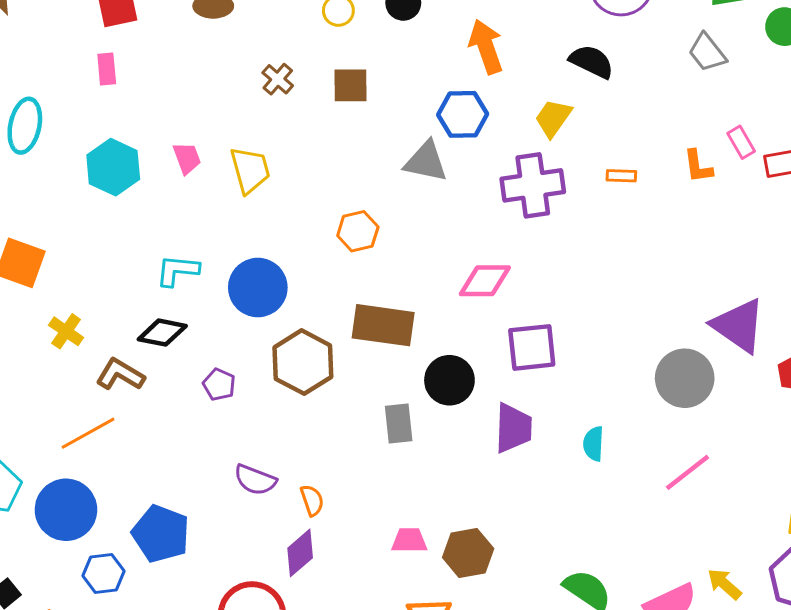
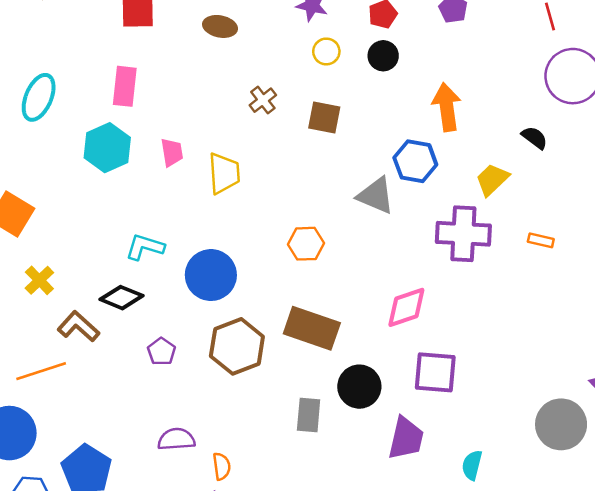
black semicircle: (592, 62) -> (535, 138), size x0.7
pink rectangle: (107, 69) -> (125, 86), moved, size x1.4
pink diamond: (485, 281) -> (406, 307), turned -30
purple semicircle: (255, 480) -> (176, 439), turned 144

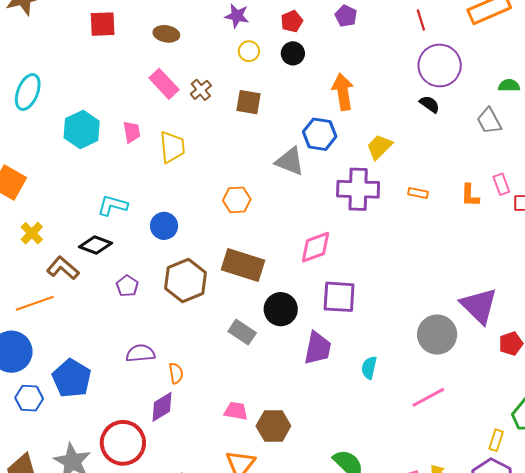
pink rectangle: (125, 86) -> (164, 84), moved, turned -48
black semicircle: (535, 138) -> (430, 104), moved
blue circle: (211, 275) -> (164, 226), size x0.7
gray rectangle: (309, 415) -> (242, 332), turned -60

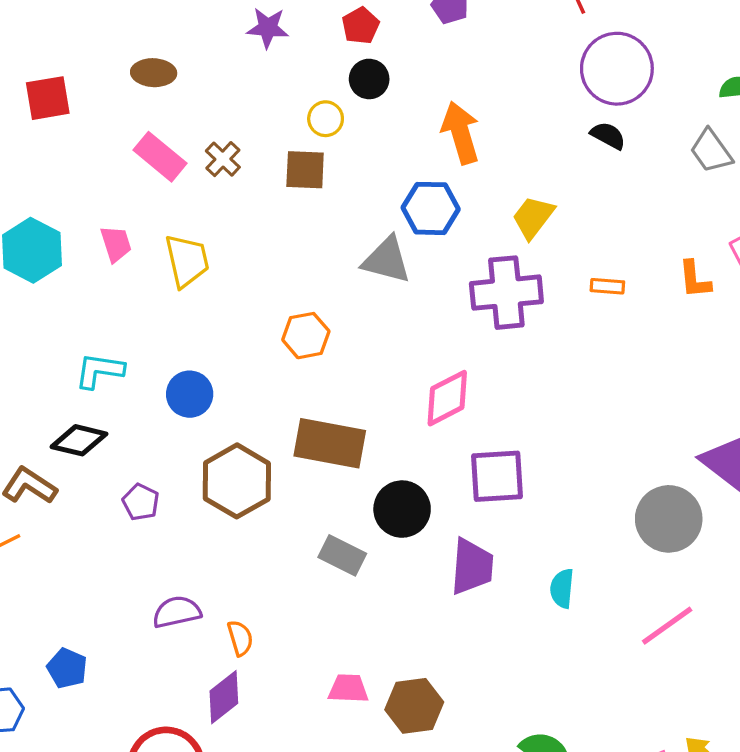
red square: (103, 24) -> (48, 98), moved
yellow circle: (249, 51) -> (326, 119), moved
blue pentagon: (72, 378) -> (67, 668), size x0.6

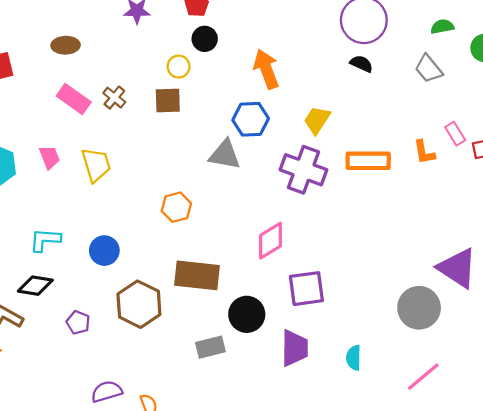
orange rectangle: (607, 286) -> (368, 161), size x2.0
purple cross: (506, 293) -> (304, 170), turned 30
gray rectangle: (342, 555) -> (210, 347), turned -36

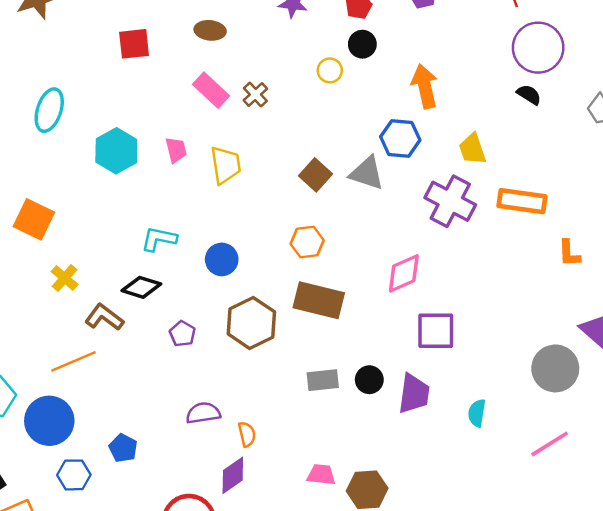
brown square: (168, 100) -> (316, 175), moved, turned 36
yellow trapezoid: (317, 120) -> (472, 149), turned -60
orange L-shape: (424, 152) -> (569, 253), moved
orange hexagon: (176, 207) -> (307, 242), moved
black circle: (247, 314) -> (369, 380), moved, size x0.7

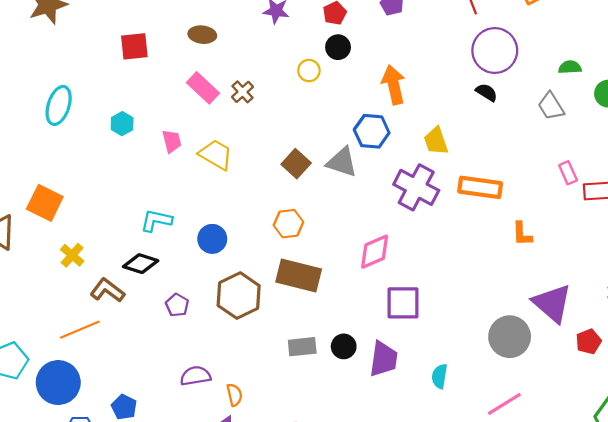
cyan hexagon: (116, 151) -> (122, 124), moved, size x0.6
yellow trapezoid: (226, 165) -> (216, 155), turned -51

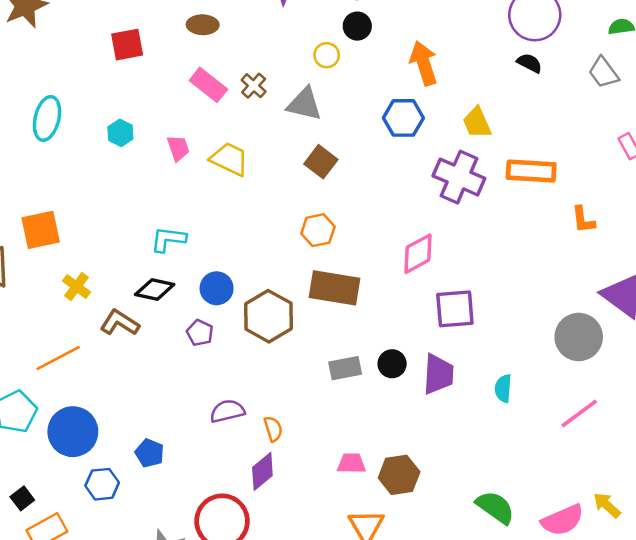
gray triangle: (342, 162) -> (304, 104), moved
orange square: (45, 203) -> (41, 230), turned -33
blue circle: (212, 239) -> (217, 288), moved
orange line: (80, 330) -> (58, 358), moved

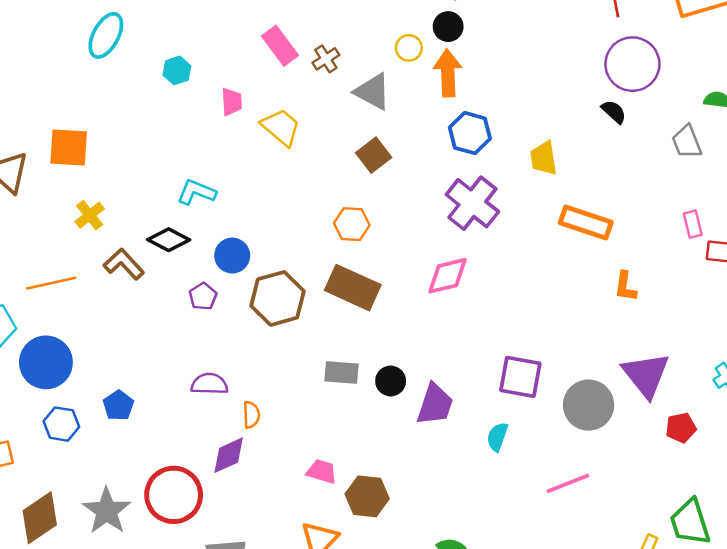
orange arrow: (424, 63) -> (448, 73), moved
purple cross: (459, 177) -> (472, 203), moved
purple square: (455, 309) -> (520, 377), moved

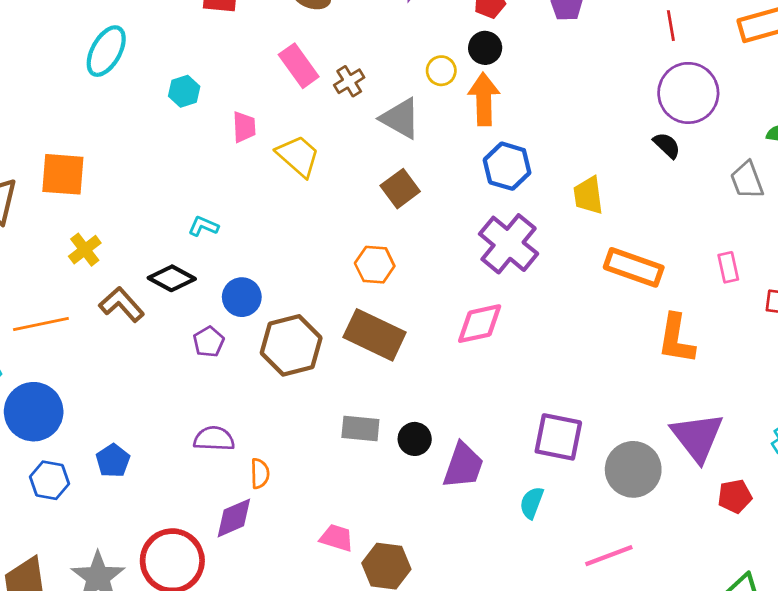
cyan L-shape: (196, 192) -> (203, 226), size x0.7
pink rectangle: (693, 224) -> (728, 267), moved
orange L-shape: (625, 287) -> (676, 339), size x1.5

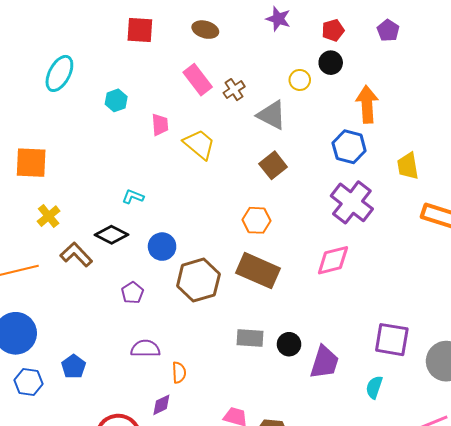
orange arrow: (484, 99) -> (367, 104), moved
purple pentagon: (209, 342) -> (132, 293), moved
purple diamond: (234, 518) -> (161, 405), size x0.7

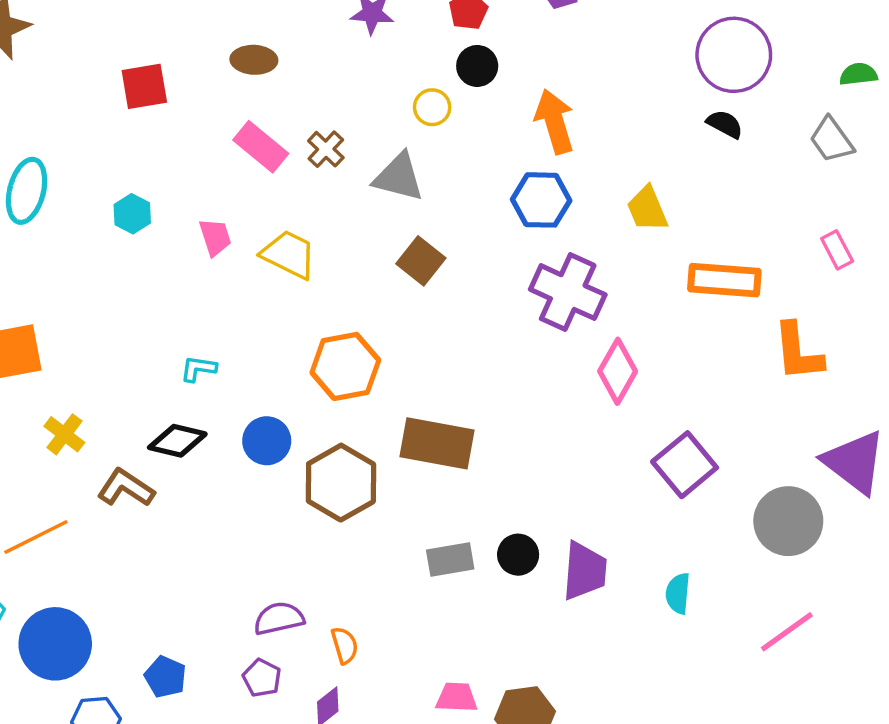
orange hexagon: (256, 220) -> (345, 366), moved, size x1.4
pink diamond: (333, 260) -> (618, 371), moved, turned -33
purple pentagon: (132, 293) -> (262, 678), moved
purple square: (392, 340) -> (685, 465), moved, turned -36

